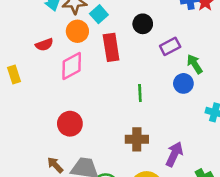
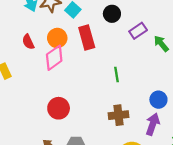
orange circle: (77, 31) -> (57, 38), moved
red semicircle: (44, 45) -> (28, 42), turned 91
blue circle: (183, 83) -> (158, 100), moved

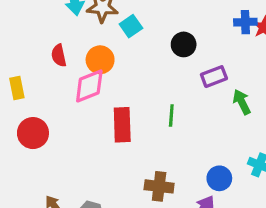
red rectangle: (87, 38) -> (122, 125), moved
green line: (117, 74) -> (171, 115), moved
red circle: (59, 108) -> (33, 133), moved

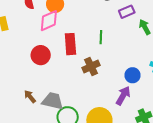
red circle: (33, 133) -> (41, 55), moved
brown cross: (159, 186) -> (91, 66), moved, turned -30

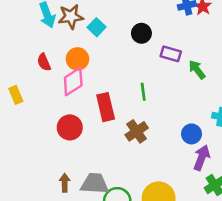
purple rectangle: (127, 12) -> (171, 54), turned 49
brown arrow: (30, 96) -> (65, 183), turned 48
purple arrow: (123, 96) -> (202, 158), moved

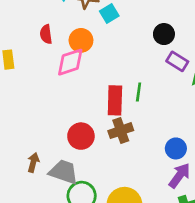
black circle: (141, 33) -> (164, 34), moved
red rectangle: (106, 107) -> (115, 100), moved
red circle: (70, 127) -> (81, 136), moved

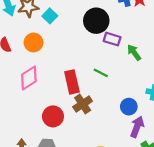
black circle: (164, 34) -> (96, 21), size x1.5
pink diamond: (70, 62) -> (29, 78), moved
green line: (139, 92) -> (101, 73), moved, turned -56

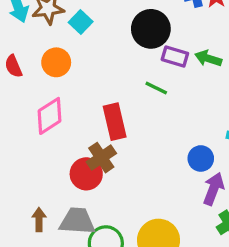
green arrow: (134, 52) -> (208, 58), moved, turned -35
green line: (101, 73) -> (156, 88), moved
brown cross: (83, 104) -> (101, 158), moved

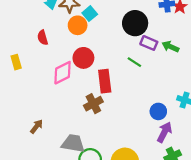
orange circle: (56, 62) -> (78, 25), moved
red circle: (86, 174) -> (83, 58), moved
brown arrow: (39, 220) -> (37, 126), moved, turned 32

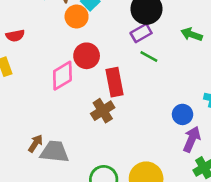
red semicircle: (43, 38) -> (15, 36), moved, turned -80
purple rectangle: (149, 43) -> (141, 33), moved, turned -49
gray trapezoid: (73, 143) -> (54, 152), moved

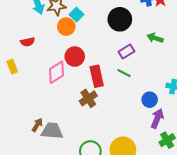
purple rectangle: (141, 33) -> (126, 51), moved
red semicircle: (15, 36) -> (28, 42), moved
green line: (149, 56) -> (124, 73), moved

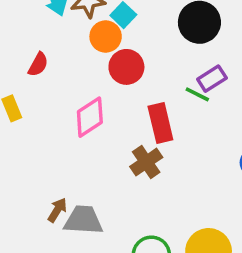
red semicircle: (28, 42) -> (38, 64), turned -48
red circle: (75, 57) -> (126, 67), moved
green line: (124, 73) -> (197, 94), moved

